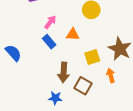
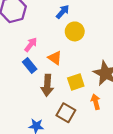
orange triangle: (73, 34) -> (55, 58), turned 32
brown arrow: (64, 72) -> (47, 85), moved

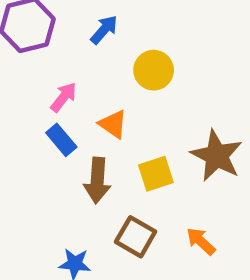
blue arrow: (63, 12) -> (104, 30), moved
orange arrow: (96, 102) -> (201, 241), moved, turned -32

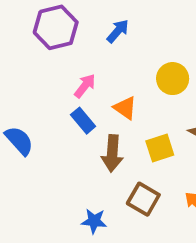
yellow circle: (154, 70) -> (173, 79), moved

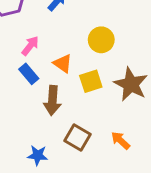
yellow square: (160, 148) -> (91, 81), moved

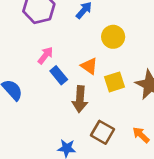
yellow circle: (101, 40) -> (113, 37), moved
pink arrow: (30, 46) -> (45, 55), moved

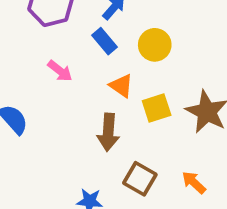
pink arrow: (45, 55) -> (60, 71), turned 90
blue rectangle: (59, 75) -> (105, 41), moved

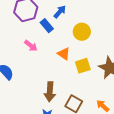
blue rectangle: (105, 41) -> (47, 26), moved
brown arrow: (108, 132) -> (50, 92), moved

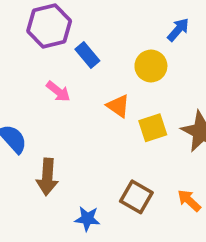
blue arrow: (60, 12) -> (178, 30), moved
brown arrow: (50, 92) -> (47, 177), moved

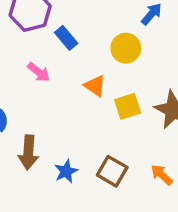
blue star: (87, 219) -> (66, 171), moved, turned -30

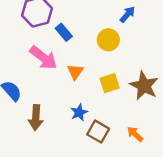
pink arrow: (39, 72) -> (43, 58), size x1.6
orange triangle: (95, 86) -> (75, 72), moved, turned 30
blue star: (66, 171) -> (79, 112), moved

